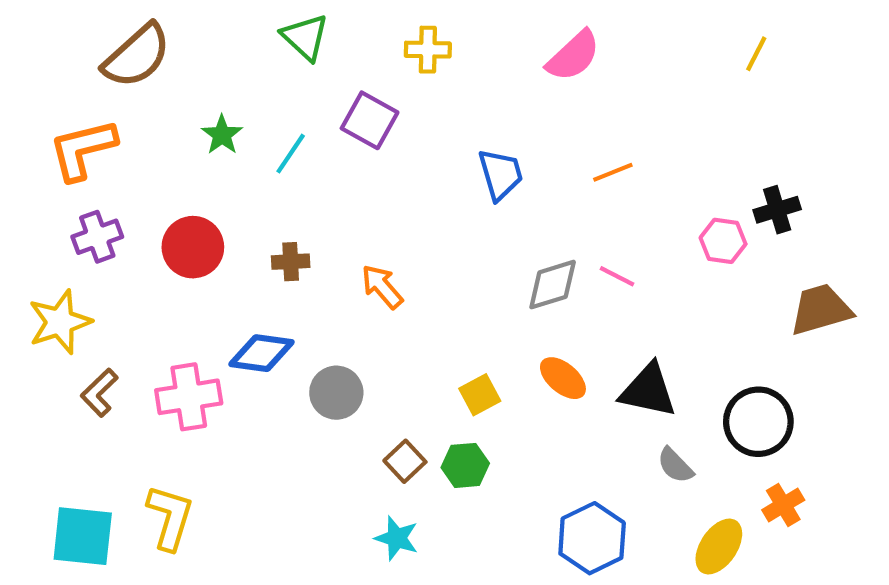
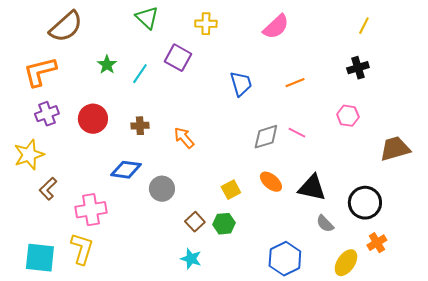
black cross: (777, 210) -> (358, 68), moved
pink cross: (189, 397) -> (91, 210), moved

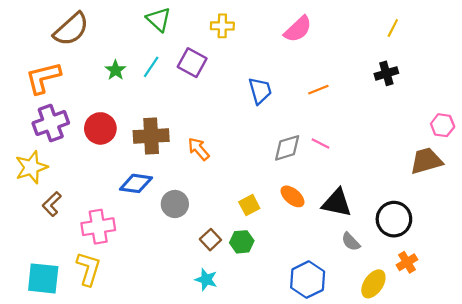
cyan line: (140, 74) -> (151, 67), moved
purple cross: (47, 114) -> (51, 123), size x1.4
pink hexagon: (348, 116) -> (443, 125), moved
brown cross: (140, 126) -> (151, 136), size x1.8

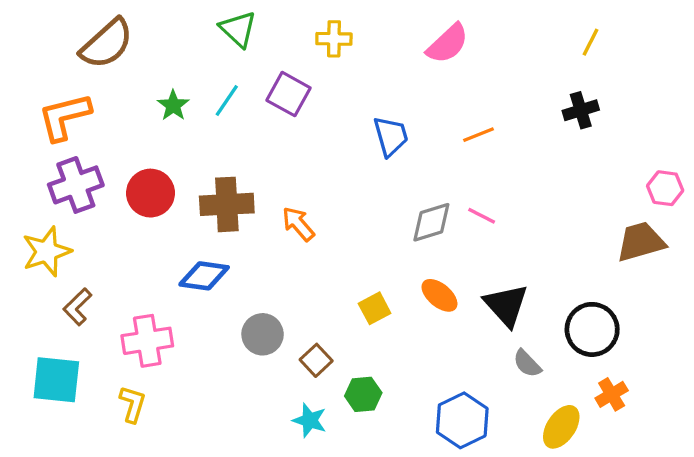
black triangle: (337, 203) -> (506, 305), turned 36
gray circle: (175, 204) -> (263, 334), moved
green hexagon: (242, 242) -> (363, 394), moved
yellow L-shape: (89, 269) -> (133, 404), size x0.7
cyan square: (43, 278) -> (56, 380), moved

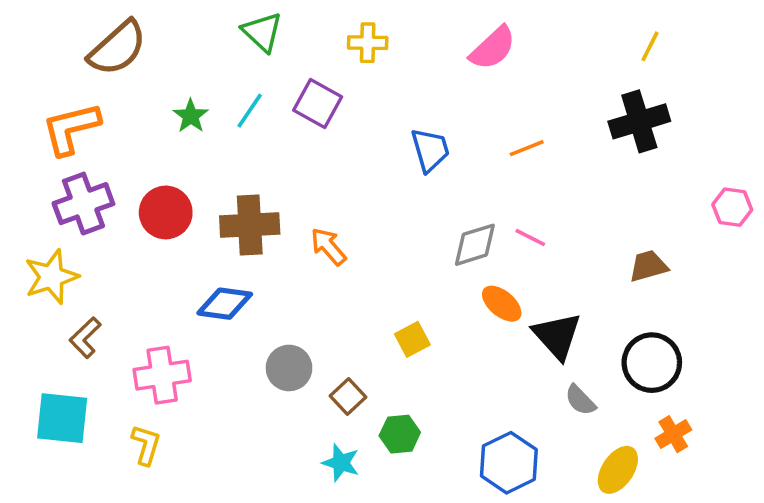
black cross: (581, 110) -> (639, 121), size x1.5
brown trapezoid: (641, 242) -> (648, 266), moved, size x0.7
orange ellipse: (439, 295) -> (502, 304), moved

